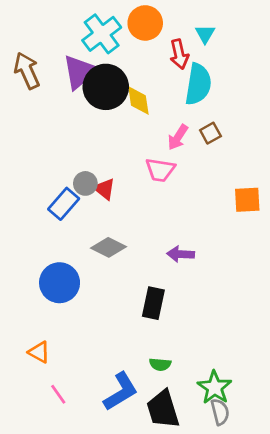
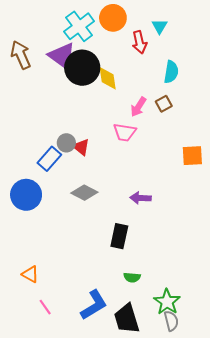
purple triangle: (80, 72) -> (62, 56), turned -44
cyan semicircle: (198, 84) -> (171, 72), moved, size x0.7
blue circle: (60, 283) -> (26, 195), moved
green semicircle: (160, 364) -> (132, 277), moved

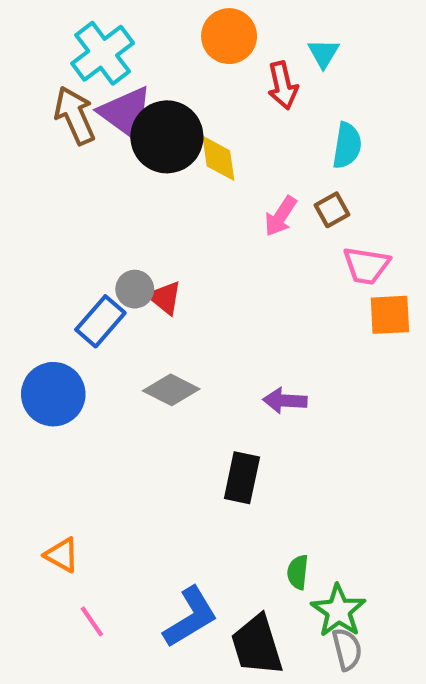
cyan cross: (79, 26) -> (103, 53), moved
brown arrow: (21, 55) -> (75, 115), moved
pink trapezoid: (125, 132) -> (366, 266), moved
green semicircle: (132, 277) -> (298, 572), moved, turned 91

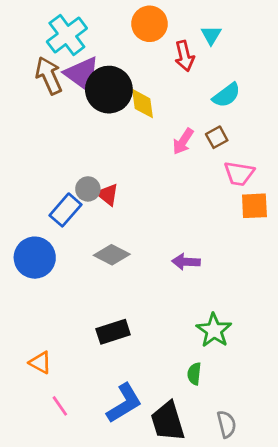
cyan semicircle: (347, 145) -> (226, 95), turned 44
black rectangle: (242, 478) -> (113, 332), moved, turned 60
green star: (338, 611) -> (214, 330), moved

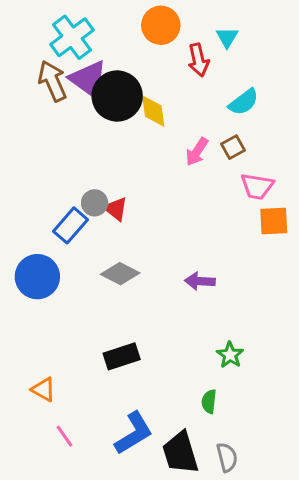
green star: (214, 330) -> (230, 355), size x0.7
gray semicircle: (226, 424) -> (227, 457), moved

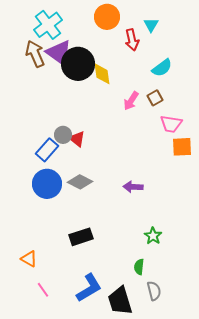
blue circle: (37, 277) -> (47, 184), moved
gray semicircle: (227, 457) -> (154, 291), moved

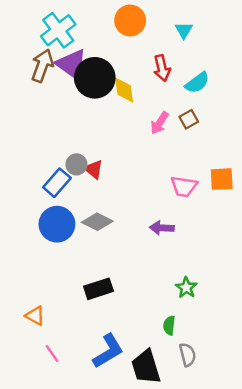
red arrow: (132, 40) -> (162, 68), moved
brown arrow: (35, 54) -> (42, 66), turned 44
pink trapezoid: (171, 124) -> (184, 186), moved

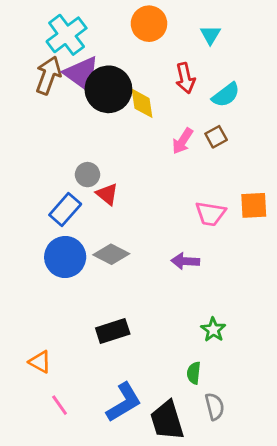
gray circle: (76, 164) -> (87, 175), moved

